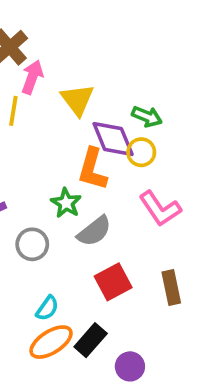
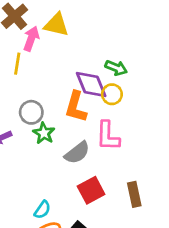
yellow triangle: (77, 100) -> (56, 25), moved, turned -40
green star: (66, 203) -> (44, 133), moved
pink L-shape: (160, 209) -> (108, 136), moved, turned 36
gray circle: (32, 244) -> (31, 112), moved

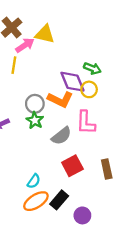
pink arrow: (31, 39) -> (25, 45), turned 36
orange L-shape: (76, 107) -> (60, 99), turned -80
gray circle: (31, 112) -> (35, 104), moved

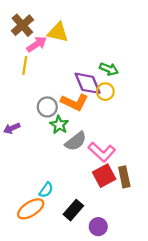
green star: (35, 120) -> (59, 125), moved
pink L-shape: (86, 123) -> (102, 152), moved, turned -50
red square: (72, 166) -> (104, 176), moved
orange ellipse: (36, 201) -> (31, 209), moved

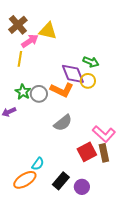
green star: (59, 125) -> (23, 92), moved
pink L-shape: (102, 152) -> (104, 134), moved
purple circle: (98, 227) -> (82, 187), moved

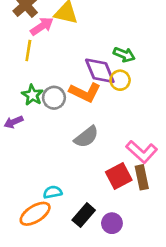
cyan semicircle: (38, 164) -> (53, 192), turned -136

